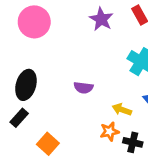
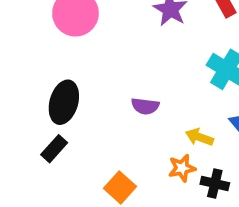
orange square: (48, 144) -> (120, 187), moved

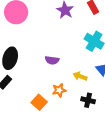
orange star: (182, 168) -> (59, 90), moved

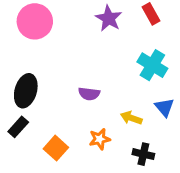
orange square: (39, 102) -> (56, 148), moved

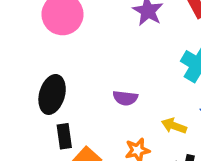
black rectangle: (18, 127) -> (64, 136), moved, turned -50

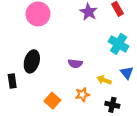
black rectangle: (64, 136) -> (12, 81), moved

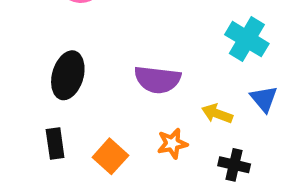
purple semicircle: (75, 64) -> (157, 80), size x1.5
black rectangle: (12, 81) -> (55, 143), moved

